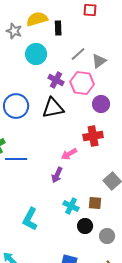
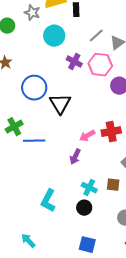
black triangle: (53, 108) -> (60, 104), moved, turned -50
red cross: (93, 136) -> (111, 132), moved
black circle: (85, 226) -> (84, 208), moved

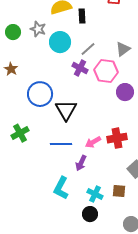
gray star: (32, 13) -> (38, 29), moved
gray line: (96, 36) -> (88, 49), moved
blue line: (34, 141) -> (61, 144), moved
cyan L-shape: (48, 201) -> (61, 188), moved

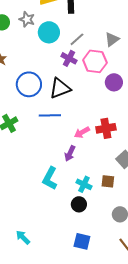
black triangle: (66, 110) -> (60, 88), moved, turned 40
blue line: (61, 144) -> (50, 115), moved

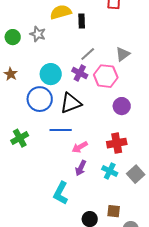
cyan circle: (49, 32) -> (51, 74), moved
purple circle: (114, 82) -> (122, 106), moved
pink arrow: (82, 132) -> (80, 147), moved
brown square: (108, 181) -> (114, 211), moved
cyan cross: (84, 184) -> (110, 171), moved

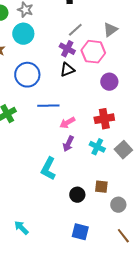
cyan circle: (51, 74) -> (23, 34), moved
black triangle: (71, 103) -> (67, 70), moved, size x0.7

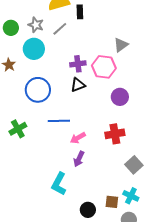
gray line: (75, 30) -> (60, 29), moved
purple cross: (67, 49) -> (78, 64), turned -35
cyan cross: (97, 147) -> (131, 196), moved

